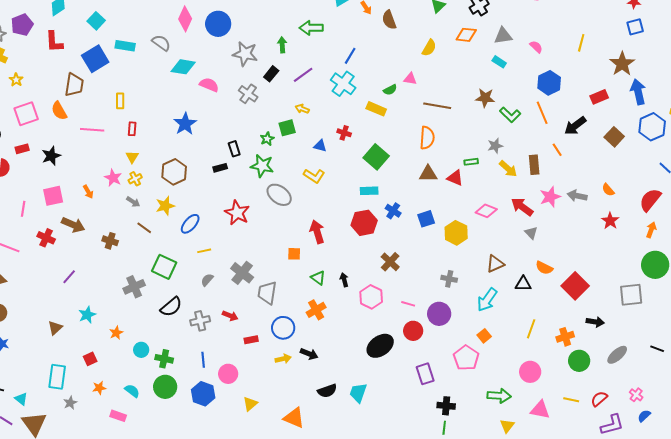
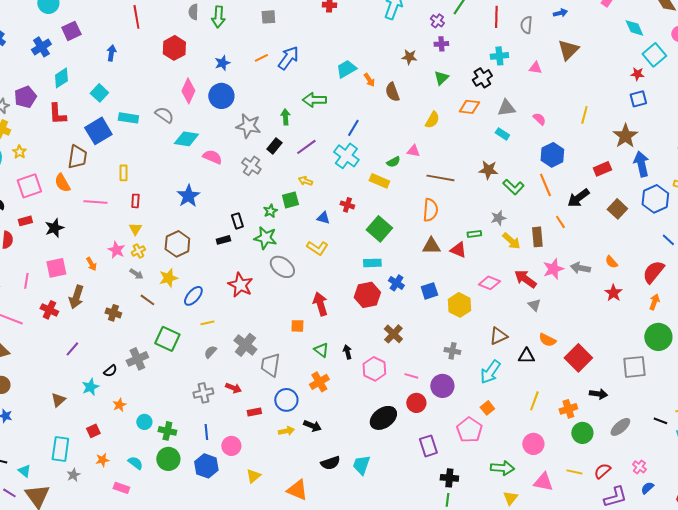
brown arrow: (73, 225) -> (76, 297), turned 85
black semicircle: (171, 307) -> (110, 371), moved, size x0.6

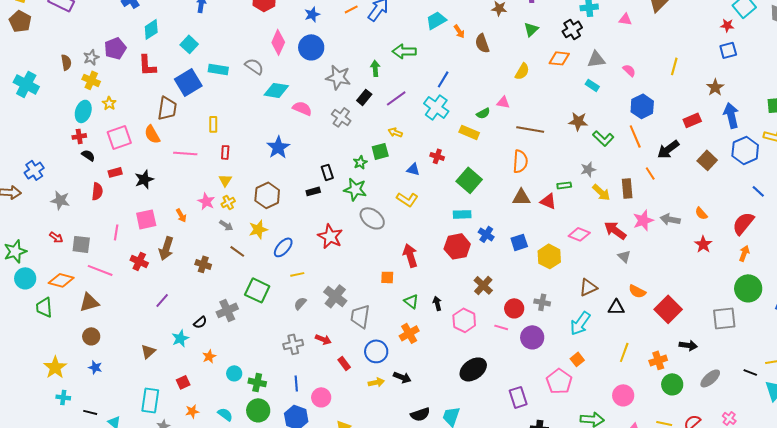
brown star: (625, 136) -> (715, 87), size x0.7
red circle: (416, 403) -> (514, 308), moved
red rectangle: (254, 412) -> (344, 363), turned 64

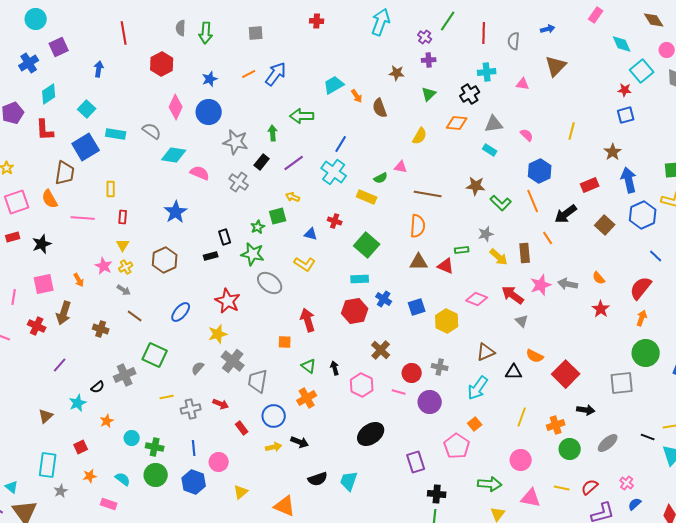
yellow star: (258, 229) -> (218, 334), moved
yellow line: (297, 274) -> (167, 397), moved

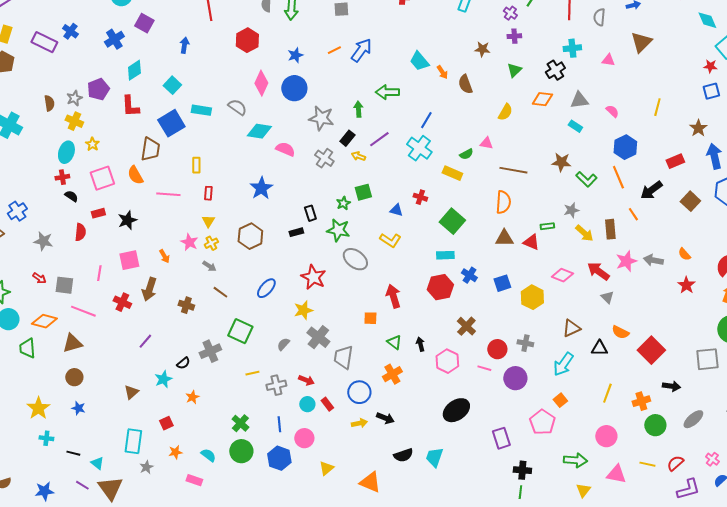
purple square: (59, 47) -> (144, 23), turned -36
cyan trapezoid: (334, 85) -> (419, 61), turned -100
yellow arrow: (293, 197) -> (358, 156), moved
cyan circle: (132, 438) -> (307, 404), moved
green cross: (155, 447) -> (240, 423), turned 30

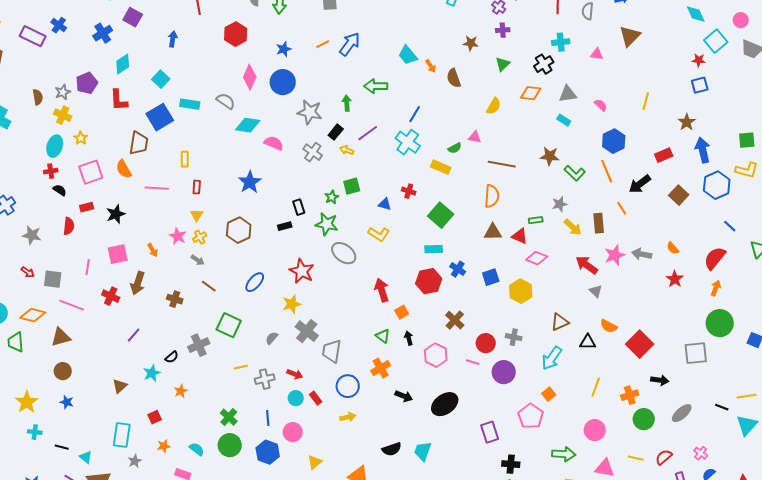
pink diamond: (562, 275) -> (537, 258), moved
orange square: (370, 318) -> (402, 312), moved, turned -32
black arrow: (385, 418) -> (404, 396), moved

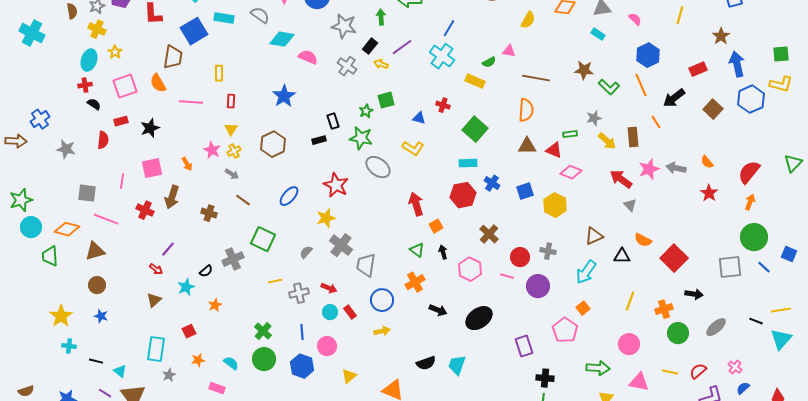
blue line: (730, 226) -> (764, 267), moved
red arrow: (28, 272) -> (156, 269), moved

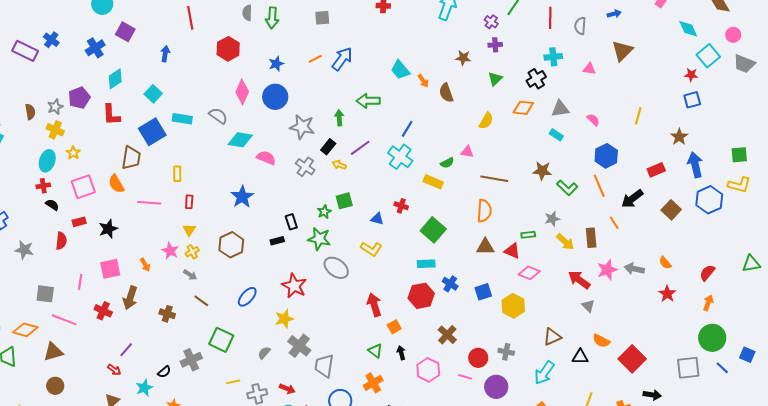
green triangle: (793, 163) -> (751, 264), turned 36
red semicircle: (749, 172) -> (707, 273), size x0.7

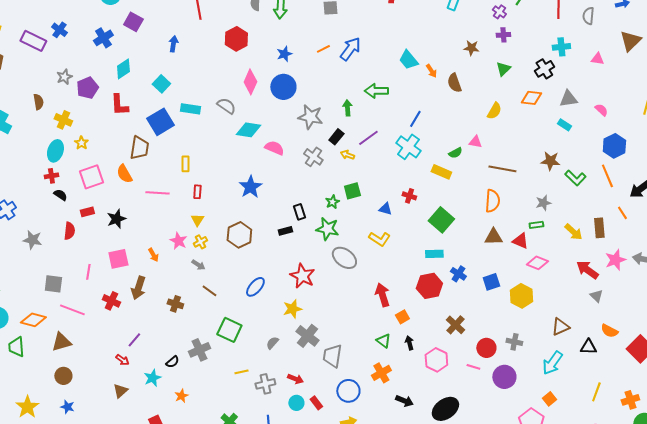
gray star: (55, 107) -> (64, 77), moved
gray star: (552, 219) -> (543, 203), moved

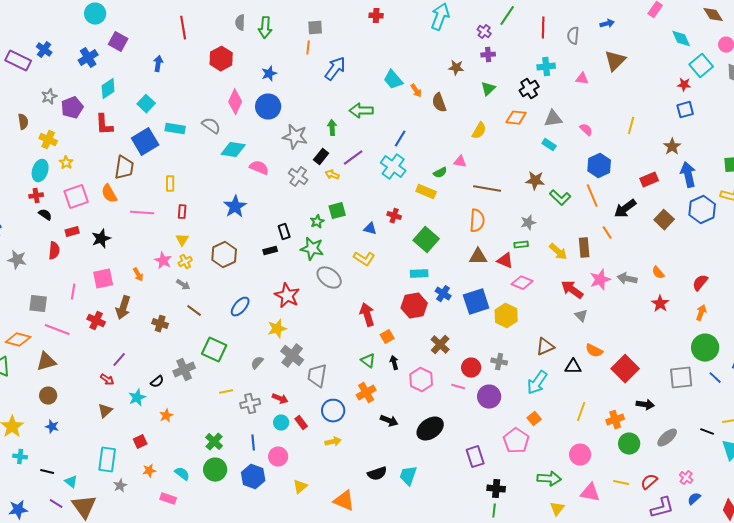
orange line: (323, 49) -> (308, 48), moved, turned -56
blue square: (491, 282) -> (476, 302), size x1.5

